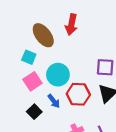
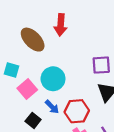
cyan square: (29, 57) -> (11, 70), moved
red hexagon: (78, 94) -> (77, 111), moved

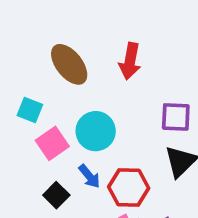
red arrow: (61, 25) -> (130, 61), moved

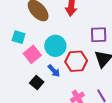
red hexagon: (129, 188) -> (76, 61), moved

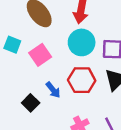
cyan circle: (55, 46) -> (82, 42), moved
pink square: (32, 54) -> (40, 55), moved

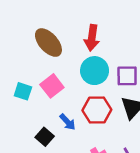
cyan square: (12, 45) -> (23, 91), moved

